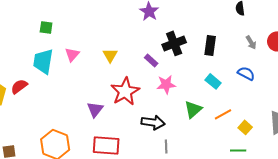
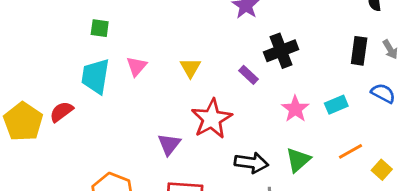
black rectangle: (210, 45) -> (359, 51), moved
cyan rectangle: (213, 81) -> (336, 105), turned -63
pink star: (166, 84) -> (295, 109), moved, turned -30
green triangle: (193, 109) -> (298, 160), moved

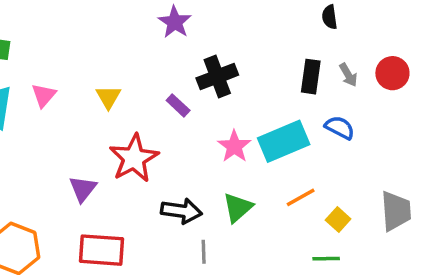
cyan rectangle: (336, 105) -> (284, 141), size x1.8

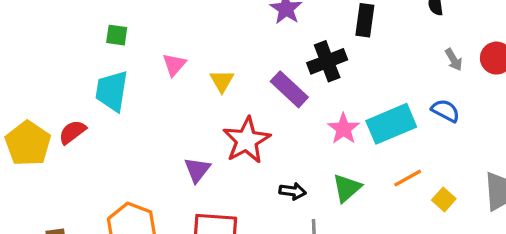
black rectangle: (311, 77) -> (365, 20), moved
pink triangle: (44, 95) -> (174, 65), moved
purple rectangle: (178, 105) -> (289, 89), size x1.6
black arrow: (182, 211) -> (293, 191), size x0.7

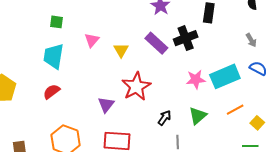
gray arrow: (454, 60) -> (251, 40), moved
purple rectangle: (289, 89) -> (156, 43), moved
pink star: (344, 129) -> (196, 79), turned 30
red semicircle: (72, 132) -> (51, 92), moved
black arrow: (293, 191) -> (164, 118), turned -63

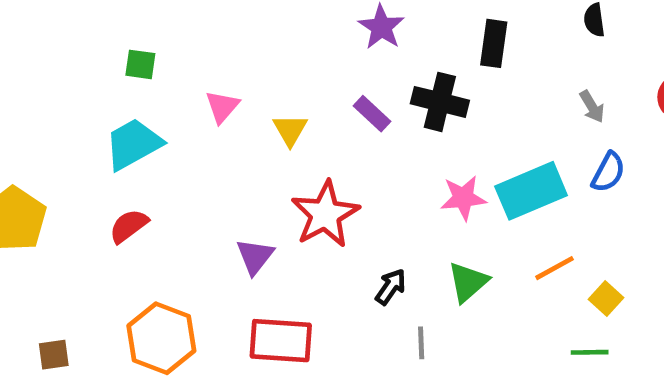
black cross: (186, 38) -> (440, 102), turned 35
purple rectangle: (156, 43) -> (372, 114), size x0.7
cyan trapezoid: (54, 56) -> (133, 144), turned 52
blue semicircle: (258, 68) -> (608, 172), turned 90

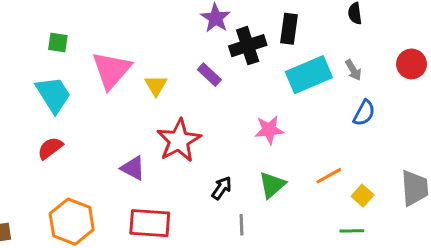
black cross: (440, 102) -> (248, 46), moved, turned -32
pink triangle: (222, 107) -> (111, 70), size x1.8
cyan trapezoid: (133, 144) -> (53, 95), turned 87
cyan rectangle: (531, 191) -> (309, 75), moved
purple triangle: (255, 256) -> (133, 168), turned -40

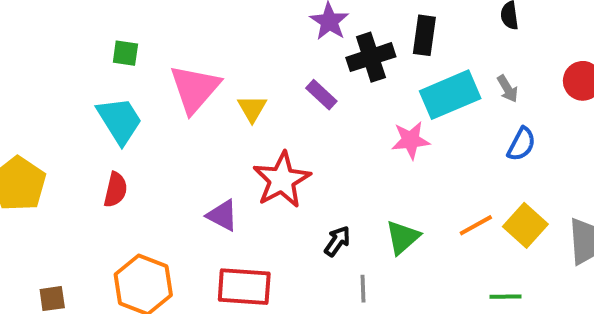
pink star: (269, 130) -> (411, 140), moved
red semicircle: (50, 148) -> (116, 190), turned 140
yellow square: (363, 196) -> (525, 225), moved, size x1.5

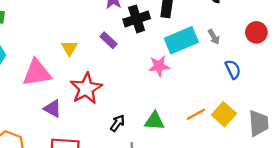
pink triangle: (195, 89) -> (37, 73), moved, turned 40
blue semicircle: (521, 144) -> (233, 69), moved, turned -54
green triangle: (403, 237) -> (154, 121), turned 45

